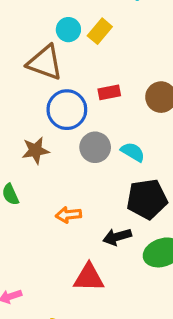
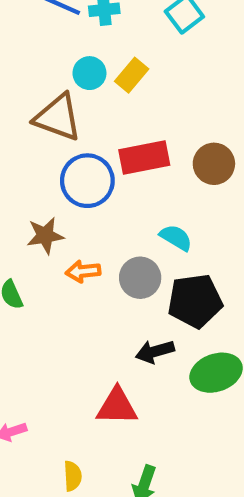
red rectangle: (109, 92) -> (144, 157), size x1.6
gray circle: (95, 147) -> (140, 278), moved
orange arrow: (68, 215) -> (83, 271), moved

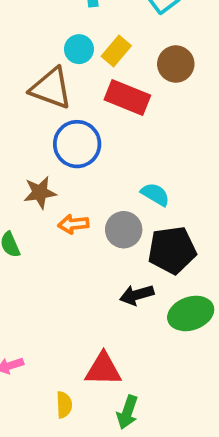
red rectangle: (144, 157) -> (127, 98), moved, turned 33
brown circle: (214, 164) -> (176, 64), moved
red triangle: (117, 406) -> (103, 369), moved

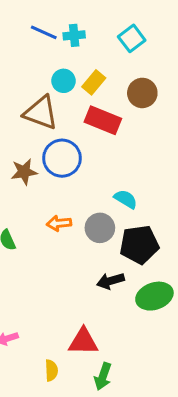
brown star: (40, 192) -> (24, 172), moved

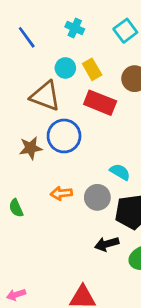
blue line: (44, 32) -> (27, 37), moved, turned 30
cyan cross: (74, 35) -> (75, 28), turned 30
yellow rectangle: (94, 82) -> (92, 69), turned -70

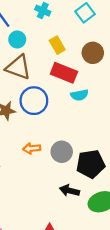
cyan circle: (65, 68) -> (17, 39), moved
cyan semicircle: (120, 172) -> (79, 95), moved, turned 138
black arrow: (107, 244) -> (69, 191), turned 30

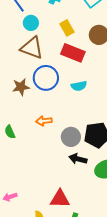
cyan semicircle: (79, 95) -> (79, 86), moved
gray circle: (62, 152) -> (71, 137), moved

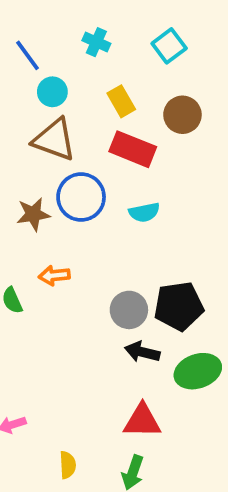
orange arrow: (44, 121) -> (54, 275), moved
red triangle: (60, 199) -> (142, 421), moved

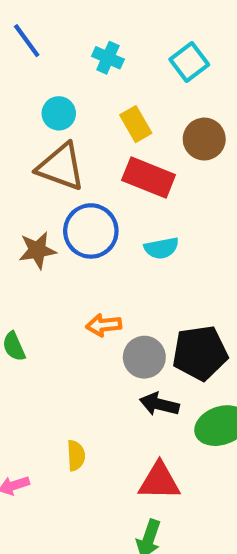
blue line: (27, 55) -> (27, 41), moved
orange arrow: (54, 275) -> (104, 325), moved
yellow semicircle: (68, 465) -> (76, 456), moved

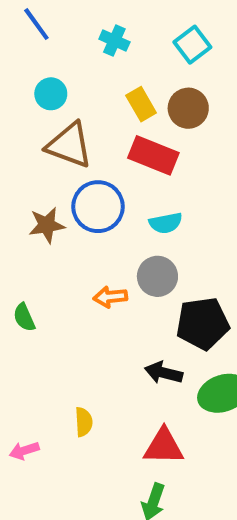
cyan circle: (59, 113) -> (51, 94), moved
brown circle: (204, 139) -> (188, 108), moved
gray circle: (144, 357) -> (157, 276), moved

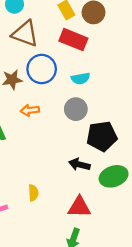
orange arrow: (110, 297) -> (30, 110), moved

